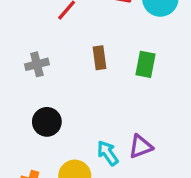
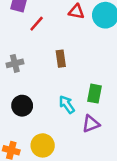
green rectangle: (145, 64) -> (94, 94), moved
cyan arrow: (108, 153) -> (67, 104), moved

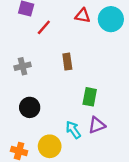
green rectangle: (94, 94) -> (90, 97), moved
cyan arrow: (67, 104) -> (73, 130), moved

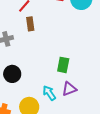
brown rectangle: (67, 62) -> (30, 24), moved

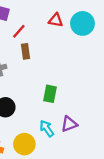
green rectangle: (63, 65) -> (50, 94), moved

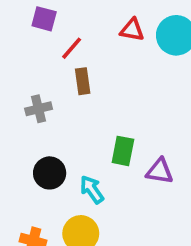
purple triangle: (69, 124) -> (160, 171), moved, turned 30
cyan arrow: (47, 128) -> (92, 189), moved

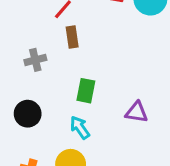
green rectangle: (123, 151) -> (86, 91), moved
black circle: (50, 173) -> (28, 114), moved

